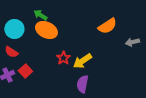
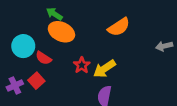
orange semicircle: (107, 26) -> (119, 27), moved
cyan circle: (14, 29) -> (23, 46), moved
red semicircle: (11, 52) -> (44, 58), moved

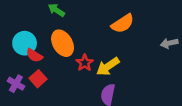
orange ellipse: (61, 32) -> (63, 43), moved, turned 35
red semicircle: (44, 58) -> (34, 55), moved
purple cross: (15, 85) -> (16, 84), turned -35

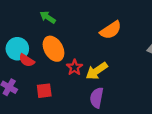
red square: (38, 79) -> (44, 91), moved, turned 35

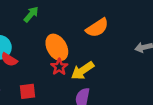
green arrow: (48, 17) -> (31, 14), turned 98
orange ellipse: (53, 49) -> (57, 47), moved

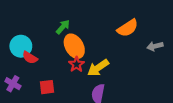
green arrow: (31, 14) -> (63, 27), moved
orange semicircle: (97, 28) -> (128, 28), moved

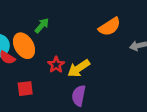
orange ellipse: (74, 46) -> (24, 46), moved

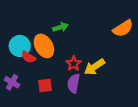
green arrow: (42, 26) -> (60, 27), turned 32
purple semicircle: (79, 96) -> (74, 83), moved

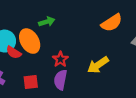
yellow arrow: (94, 67) -> (98, 65), moved

